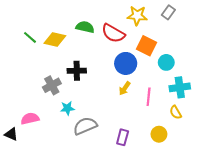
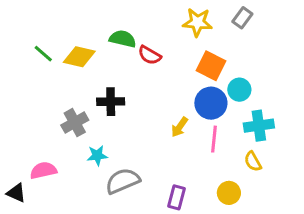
red semicircle: (113, 33) -> (150, 55), moved, size x0.7
blue circle: (126, 63) -> (211, 103), moved

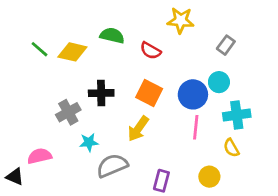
gray rectangle: (242, 18) -> (226, 45), moved
red semicircle: (150, 55) -> (150, 51), moved
orange square: (211, 66) -> (149, 93), moved
yellow arrow: (180, 127) -> (138, 129), moved, size x1.4

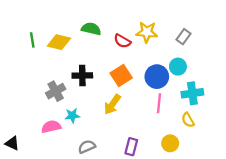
yellow star: (181, 20) -> (147, 32), moved
green line: (40, 49) -> (32, 40), turned 40
orange square: (149, 93) -> (121, 75), turned 30
pink semicircle: (40, 156) -> (51, 127), moved
gray semicircle: (112, 166) -> (87, 147), moved, size x0.7

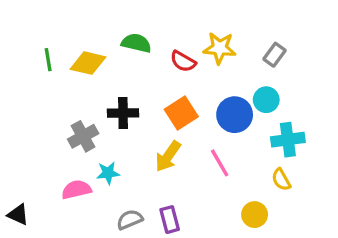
pink line: (159, 103) -> (220, 163), moved, turned -36
purple rectangle: (131, 147) -> (170, 220), moved, turned -30

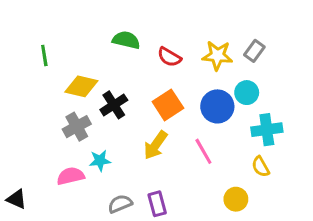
yellow star: (220, 48) -> (217, 55), moved
yellow diamond: (88, 63) -> (81, 86), moved
black cross: (123, 113) -> (114, 105), turned -32

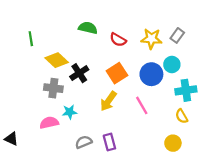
yellow diamond: (81, 86) -> (57, 60), turned 30
gray cross: (77, 127) -> (53, 88), turned 36
yellow circle: (236, 199) -> (173, 143), moved

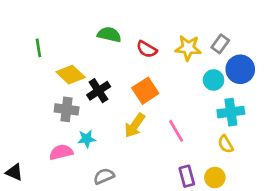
blue circle: (151, 74) -> (240, 69), moved
purple rectangle: (109, 142) -> (187, 176), moved

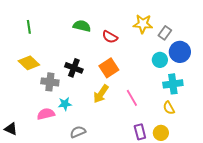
green line: (38, 48) -> (29, 27), moved
yellow star: (188, 48) -> (143, 24), moved
yellow diamond: (71, 75) -> (29, 63), moved
black cross: (99, 91) -> (74, 68), turned -36

